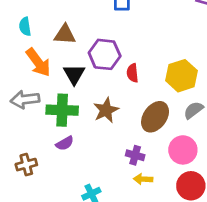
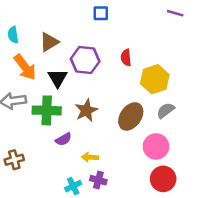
brown triangle: (65, 34) -> (49, 42), turned -35
red semicircle: (132, 73) -> (126, 58), moved
purple semicircle: (65, 143) -> (64, 139), moved
purple cross: (135, 155) -> (98, 180), moved
yellow arrow: (143, 179) -> (90, 157), moved

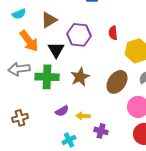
cyan semicircle: (13, 35) -> (19, 14), turned -104
purple semicircle: (64, 139) -> (62, 111), moved
purple cross: (98, 180) -> (101, 131), moved

